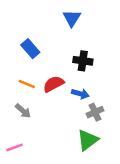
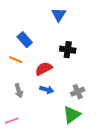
orange line: (27, 84) -> (16, 60), moved
blue arrow: (80, 94) -> (47, 90), moved
gray arrow: (23, 111) -> (19, 91), turned 32

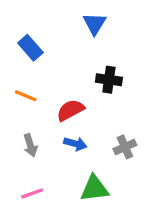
blue rectangle: (25, 40) -> (30, 48), moved
green triangle: (72, 115) -> (95, 189), moved, turned 30
pink line: (12, 121) -> (32, 193), moved

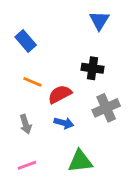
blue triangle: (95, 24) -> (99, 20), moved
orange line: (26, 96) -> (32, 82), moved
gray cross: (125, 147) -> (106, 108), moved, size x1.4

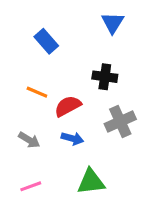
blue rectangle: (26, 41) -> (46, 41), moved
gray arrow: (26, 124) -> (29, 140), turned -42

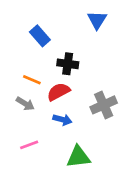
black cross: (105, 77) -> (68, 64), moved
gray arrow: (29, 140) -> (25, 104), moved
pink line: (31, 186) -> (29, 145), moved

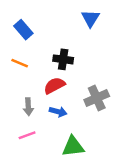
blue rectangle: (40, 36) -> (23, 30), moved
orange line: (32, 80) -> (20, 63), moved
gray arrow: (25, 104) -> (28, 107), moved, turned 56

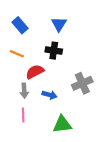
blue triangle: (90, 18) -> (59, 24), moved
red semicircle: (54, 86) -> (35, 72), moved
pink line: (27, 135) -> (23, 115), turned -72

